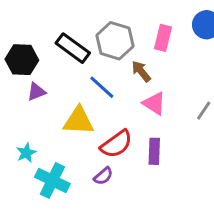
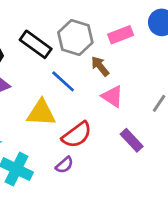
pink rectangle: (163, 38) -> (121, 35), turned 55
purple rectangle: (154, 151) -> (132, 140), moved, turned -45

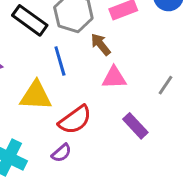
blue line: (63, 81) -> (60, 61), turned 32
pink triangle: (112, 96) -> (114, 78), turned -35

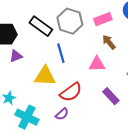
brown arrow: (101, 44) -> (109, 42), moved

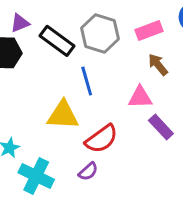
purple triangle: (16, 56) -> (20, 23), moved
purple rectangle: (111, 96) -> (161, 127), moved

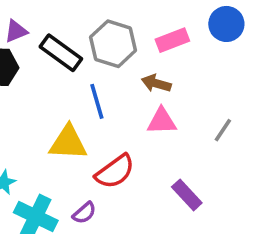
brown arrow: (158, 65) -> (156, 83), moved, turned -35
purple rectangle: (161, 127) -> (187, 195), moved
purple semicircle: (88, 172) -> (84, 213), moved

